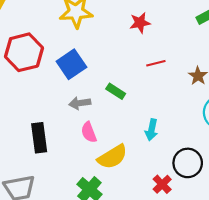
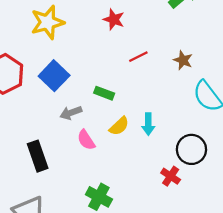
red star: (140, 23) -> (114, 19), turned -30
yellow semicircle: (112, 157) -> (119, 126), moved, size x0.7

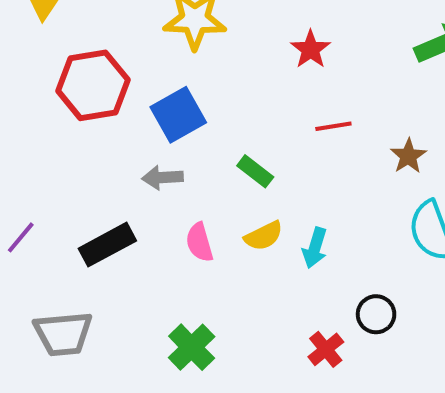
gray arrow: (71, 113) -> (162, 178), moved
black circle: (191, 149) -> (376, 314), size x0.7
black rectangle: (38, 156) -> (107, 245), turned 64

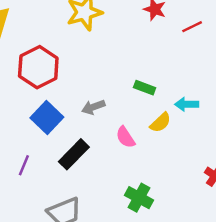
blue square: (178, 115) -> (47, 117), moved
red line: (333, 126) -> (192, 27), moved
cyan arrow: (315, 248) -> (187, 104), moved, turned 90

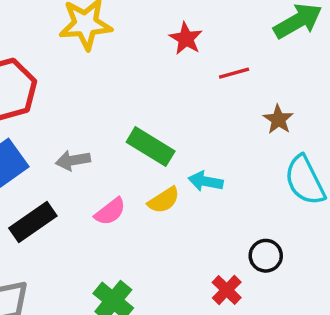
green rectangle: (145, 88) -> (151, 147), size x1.5
pink semicircle: (125, 137) -> (110, 212), turned -105

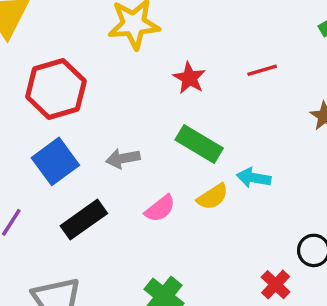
red star: (186, 39) -> (189, 78), moved
red line: (234, 73) -> (262, 70), moved

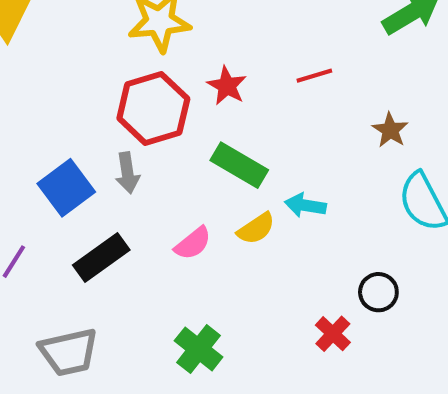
red hexagon: (56, 89) -> (153, 108), moved
gray arrow: (123, 158) -> (128, 173), moved, turned -88

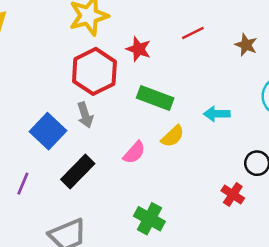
brown star: (390, 130) -> (246, 45), moved
cyan arrow: (305, 205) -> (217, 114), moved

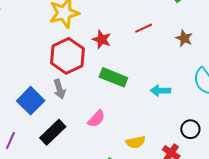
yellow semicircle: (173, 136) -> (136, 142), moved, turned 30

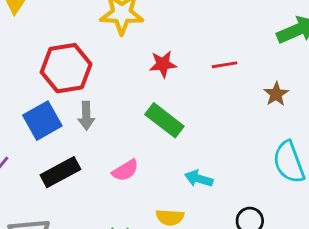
red star: (102, 39) -> (163, 64), turned 30
red hexagon: (67, 56) -> (66, 68), moved
cyan arrow: (160, 91) -> (199, 179), moved

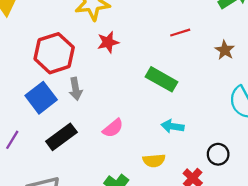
red star: (163, 64) -> (108, 42), moved
green rectangle: (164, 120) -> (162, 79), moved

